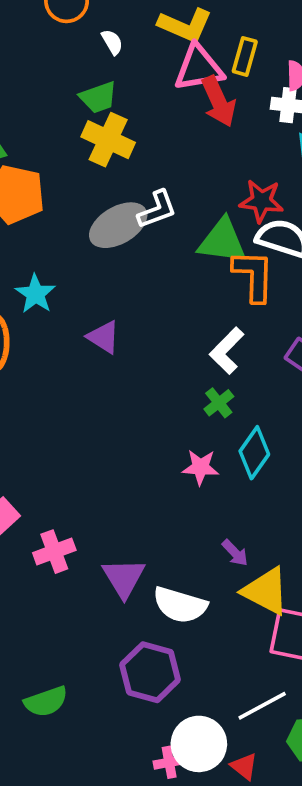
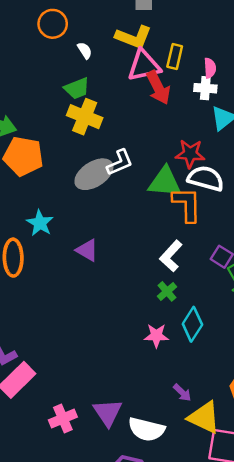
pink cross: (54, 552) -> (63, 418), moved

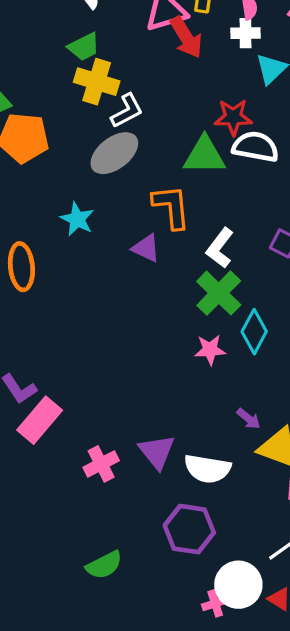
white L-shape: (120, 162) -> (127, 111), moved
orange L-shape: (187, 204) -> (171, 207), moved
cyan star: (40, 223) -> (77, 219), moved
purple triangle: (87, 250) -> (146, 248), moved
green cross: (167, 291) -> (219, 293), size x1.8

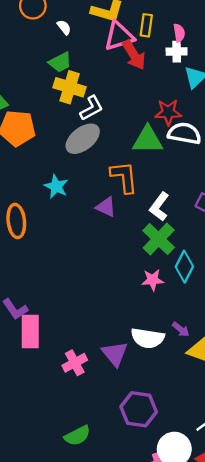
pink rectangle: (40, 420) -> (30, 332), turned -40
white semicircle: (207, 469) -> (148, 338), moved

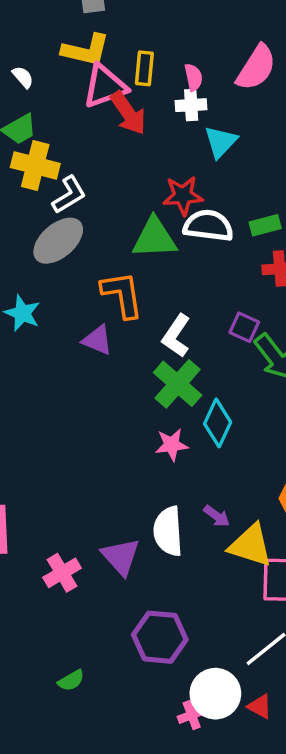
white semicircle: (148, 338) -> (168, 531), turned 80
green semicircle: (77, 436) -> (71, 680), size x0.7

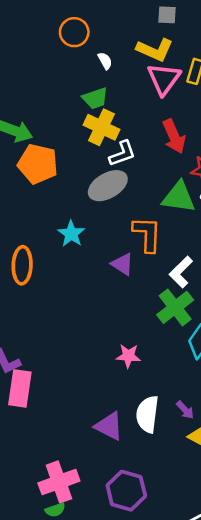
pink triangle: (105, 86) -> (164, 79), turned -45
red arrow: (128, 113) -> (174, 136), moved
pink star: (172, 445) -> (128, 356), moved
purple triangle: (121, 557) -> (109, 426), turned -32
pink cross: (62, 573) -> (59, 482), moved, size x1.4

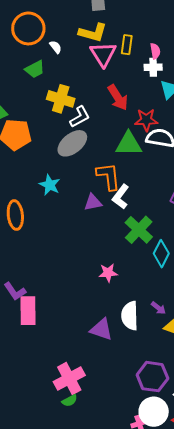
orange circle: (74, 32) -> (28, 28), size x1.4
green trapezoid: (95, 98) -> (35, 69), moved
purple triangle: (123, 264) -> (93, 202), turned -36
white L-shape: (181, 272) -> (121, 197), moved
purple hexagon: (126, 491) -> (152, 377), moved

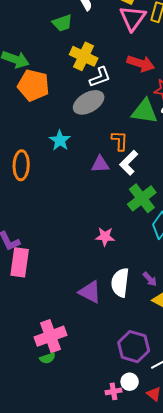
red arrow: (118, 97) -> (141, 63), turned -48
orange L-shape: (108, 176) -> (120, 141), size x0.7
white circle: (154, 412) -> (130, 382), size x0.6

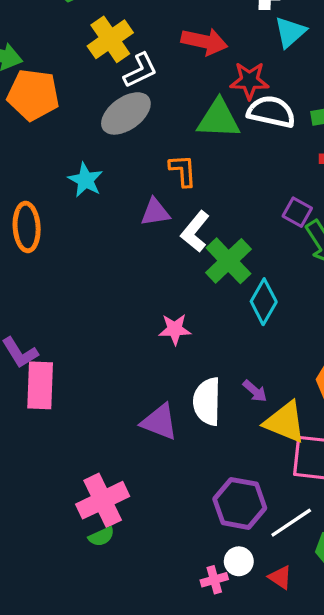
yellow cross: (84, 56) -> (110, 39), turned 36
white L-shape: (129, 163) -> (195, 232), moved

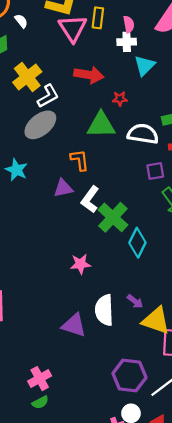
red star: (249, 81) -> (120, 99), size x0.6
white semicircle: (271, 112) -> (143, 134), moved
purple square: (297, 212) -> (155, 171), moved, turned -36
pink cross: (103, 500) -> (40, 379), size x0.7

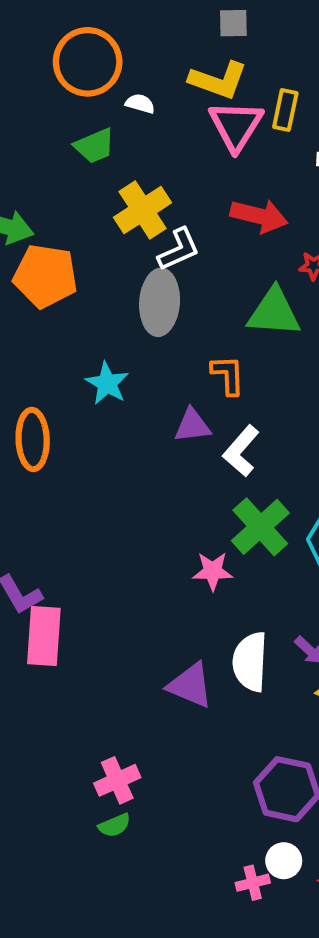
white semicircle: (21, 21) -> (140, 104), turned -40
gray ellipse: (40, 125) -> (160, 302), turned -52
green cross: (113, 217) -> (260, 527), moved

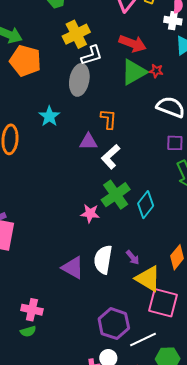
green triangle: (274, 312) -> (134, 72), moved, turned -40
pink cross: (117, 780) -> (32, 310), turned 30

